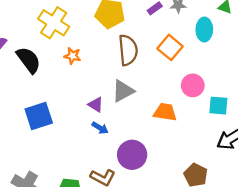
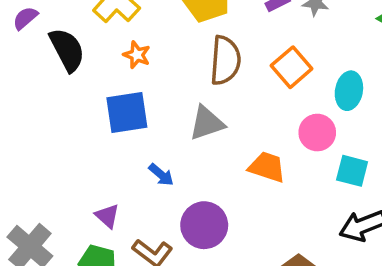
cyan ellipse: (204, 30) -> (349, 91), moved
purple triangle: (96, 105) -> (107, 216), moved
blue square: (39, 116) -> (127, 113), moved

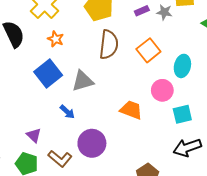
blue square: (127, 113) -> (48, 73), turned -32
gray triangle: (207, 123) -> (83, 81), moved
cyan square: (352, 171) -> (182, 114), turned -30

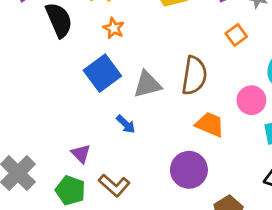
brown semicircle: (109, 45) -> (194, 76), moved
orange square: (148, 50) -> (236, 35), moved, size x0.7
purple circle: (92, 143) -> (189, 170), moved

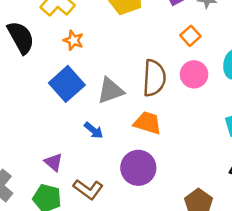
pink circle: (251, 100) -> (194, 74), moved
orange trapezoid: (210, 124) -> (148, 123), moved
purple circle: (189, 170) -> (138, 168), moved

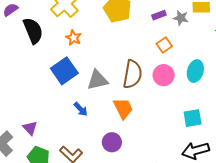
orange trapezoid: (148, 123) -> (123, 108), turned 40
purple triangle: (54, 162) -> (30, 128), moved
purple circle: (138, 168) -> (112, 142), size x0.7

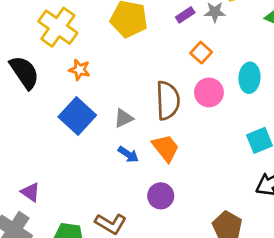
gray triangle: (97, 80) -> (123, 118), size x0.7
blue arrow: (81, 109) -> (128, 154), moved
purple triangle: (30, 128) -> (30, 192), moved

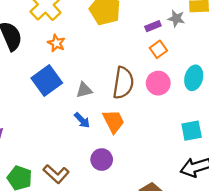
purple rectangle: (185, 15) -> (153, 26), moved

